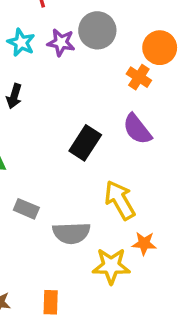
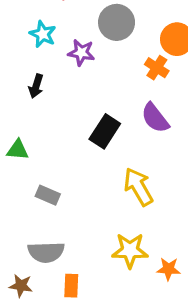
purple star: (61, 42) -> (81, 53), moved
gray semicircle: (71, 233) -> (46, 252), moved
orange star: (144, 243) -> (169, 269), moved

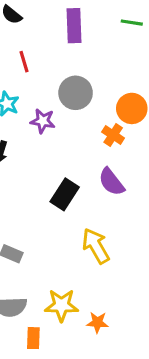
yellow star: (130, 250) -> (61, 305), moved
orange star: (169, 269) -> (97, 322), moved

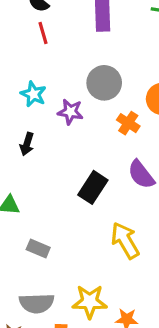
red line: (24, 62) -> (43, 33), moved
orange cross: (113, 135) -> (128, 123), moved

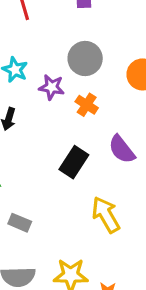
orange cross: (128, 123) -> (87, 105), moved

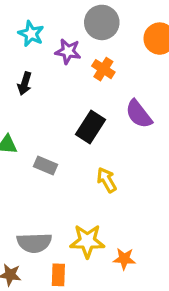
yellow arrow: (106, 215) -> (107, 180), moved, size x0.7
gray rectangle: (20, 223) -> (45, 166), moved

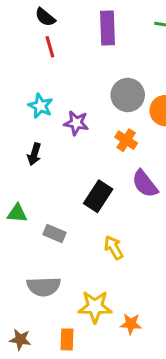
gray circle: (102, 22) -> (128, 95), moved
orange cross: (103, 69) -> (126, 140), moved
gray semicircle: (34, 243) -> (44, 287), moved

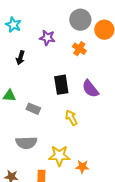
cyan star: (40, 106) -> (13, 25), moved
purple semicircle: (145, 184) -> (90, 89), moved
black rectangle: (98, 196) -> (61, 85), turned -42

